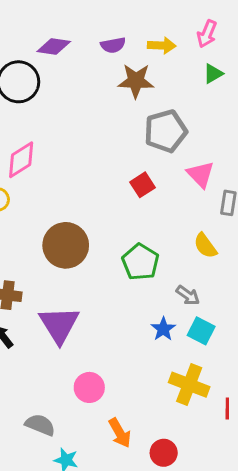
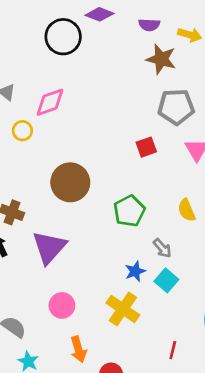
yellow cross: (189, 385) -> (123, 309), moved

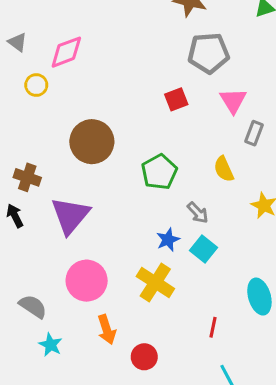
pink circle: (62, 305) -> (87, 281), size x1.4

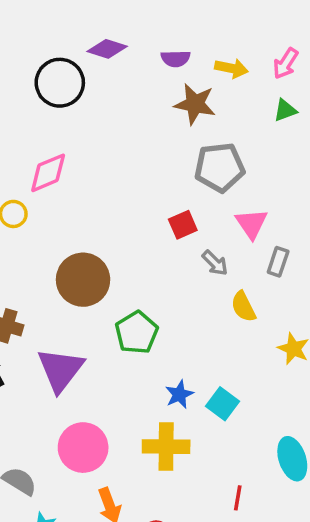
green pentagon: (159, 172) -> (137, 333), moved
gray arrow: (198, 213) -> (215, 263), moved
yellow cross: (155, 282) -> (166, 447), turned -30

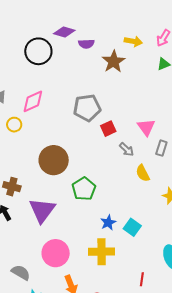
purple semicircle: (176, 59) -> (86, 44), moved
brown star: (195, 104) -> (114, 62), turned 30
gray pentagon: (220, 167) -> (87, 108), moved

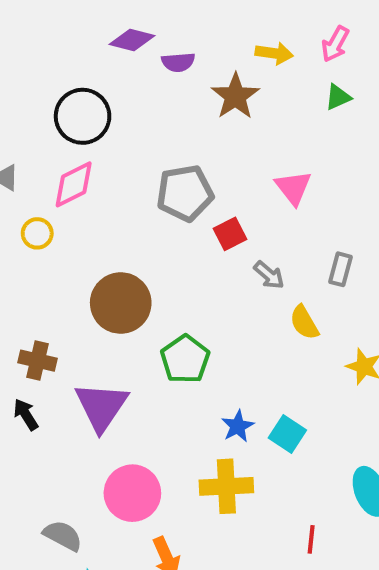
black circle: (38, 51) -> (83, 116), moved
pink triangle: (146, 127) -> (293, 188), moved

